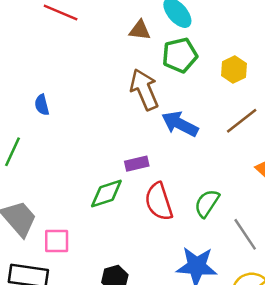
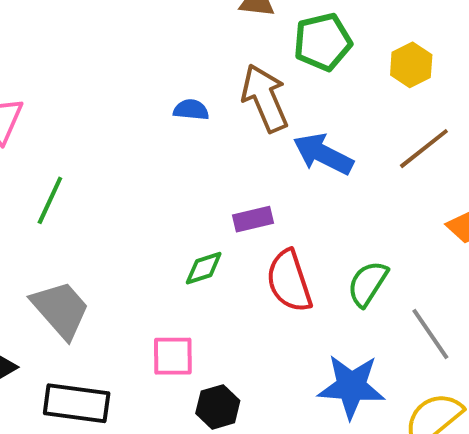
blue semicircle: (42, 105) -> (191, 110), moved, turned 110
green diamond: (106, 193) -> (204, 268), size x0.7
pink square: (57, 241) -> (173, 356), moved

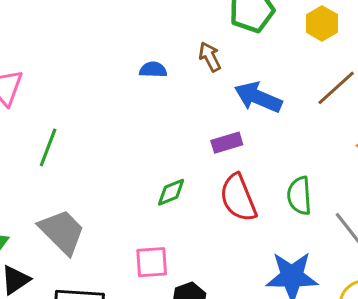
brown arrow: (265, 98) -> (210, 57), size x0.6
purple rectangle: (253, 219) -> (227, 143), moved
green semicircle: (368, 284) -> (299, 196), turned -33

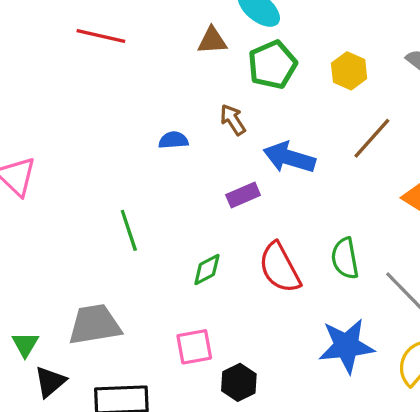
purple rectangle: (227, 143) -> (243, 195), moved
green line: (48, 147) -> (129, 230), moved, turned -33
gray trapezoid: (62, 232) -> (95, 325), turned -48

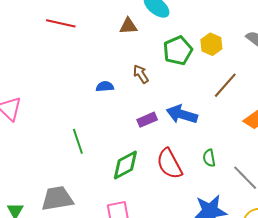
green pentagon: (272, 65) -> (178, 50), moved
blue arrow: (289, 158) -> (182, 114), moved
green semicircle: (345, 258) -> (209, 158), size x0.7
green diamond: (207, 269) -> (125, 165), size x1.5

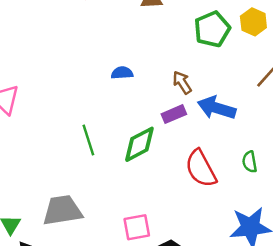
brown arrow: (141, 74) -> (182, 82), moved
green diamond: (125, 165) -> (139, 144), moved

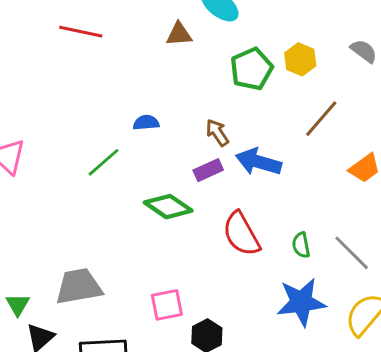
green line: (88, 140) -> (103, 162), moved, turned 68
green diamond: (139, 144) -> (168, 207), turned 63
green semicircle: (250, 162) -> (301, 245), moved

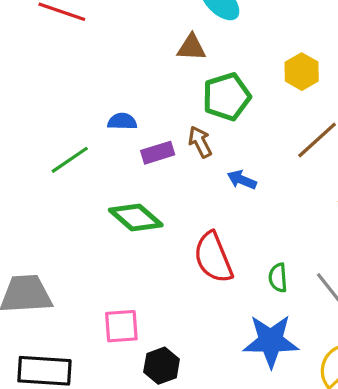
brown triangle: (179, 34) -> (191, 47), moved
green pentagon: (252, 69) -> (227, 97), moved
blue arrow: (259, 162) -> (242, 180), size x0.6
purple rectangle: (208, 170) -> (158, 153), moved

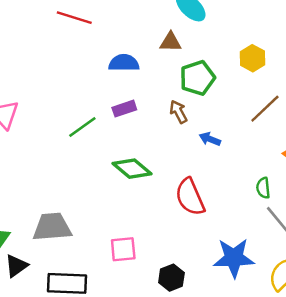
blue semicircle: (122, 121) -> (124, 63), moved, size x1.4
purple rectangle: (158, 153) -> (124, 109), moved
green semicircle: (278, 278) -> (263, 188), moved
black hexagon: (162, 366) -> (171, 278), moved

